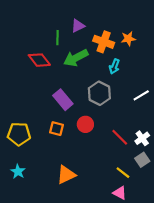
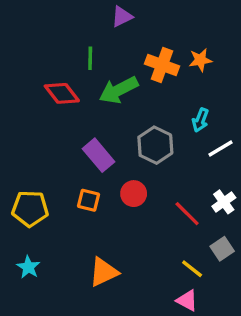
purple triangle: (78, 26) -> (122, 17), moved
cyan arrow: (114, 66) -> (200, 120), moved
white cross: (142, 138) -> (224, 202), moved

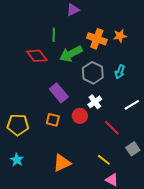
gray hexagon: (155, 145) -> (93, 73), moved
white line: (220, 148) -> (132, 105), moved
white cross: (224, 202) -> (95, 102), moved
yellow line: (192, 269) -> (104, 160), moved

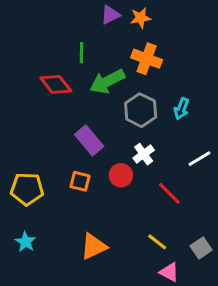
orange star: (120, 36) -> (141, 18), moved
gray square: (133, 149) -> (201, 248), moved

